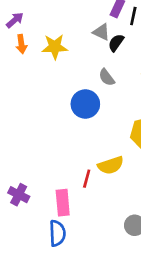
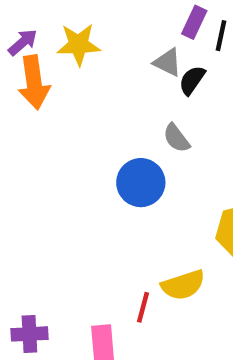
orange arrow: (21, 44) -> (34, 82), size x1.6
yellow star: (55, 47) -> (78, 45), moved
purple cross: (19, 195) -> (29, 334), turned -30

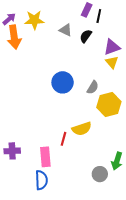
gray triangle: (168, 62) -> (66, 30), moved
gray semicircle: (176, 138) -> (93, 87), moved, turned -112

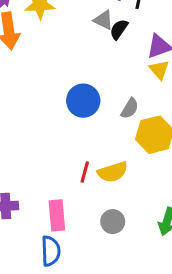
gray triangle: (66, 30) -> (103, 20), moved
red line: (64, 139) -> (85, 172), moved
gray circle: (100, 174) -> (113, 222), moved

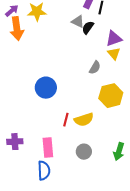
blue circle: (83, 101) -> (46, 88), moved
gray semicircle: (130, 108) -> (95, 68), moved

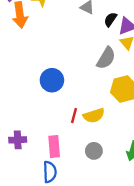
black semicircle: (88, 28) -> (110, 19), moved
gray semicircle: (95, 68) -> (106, 58), size x1.5

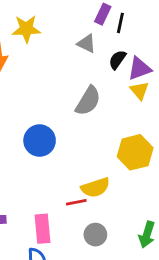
gray semicircle: (106, 58) -> (88, 101), moved
red line: (74, 116) -> (76, 202), moved, turned 64

